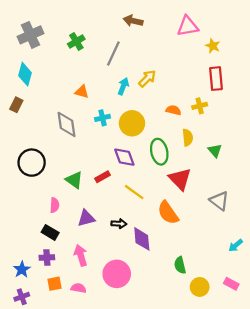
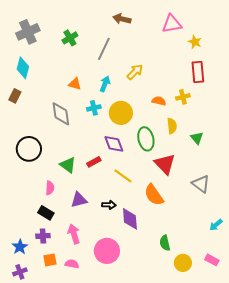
cyan arrow: (123, 86) -> (105, 84), moved

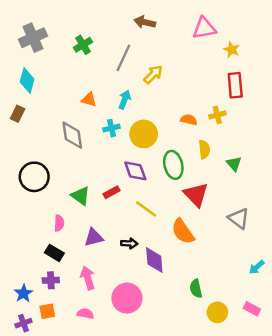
yellow arrow: (135, 72) -> (153, 75), moved
orange square: (50, 260) -> (47, 311), moved

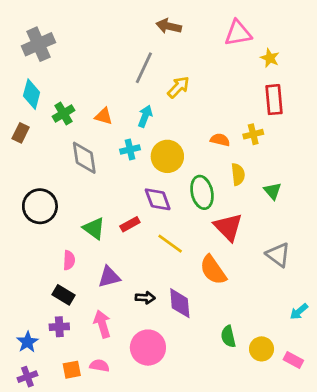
green cross: (83, 45) -> (63, 113), moved
black arrow: (129, 243) -> (145, 298), moved
orange square: (47, 311) -> (72, 370), moved
yellow circle: (217, 312) -> (262, 349), moved

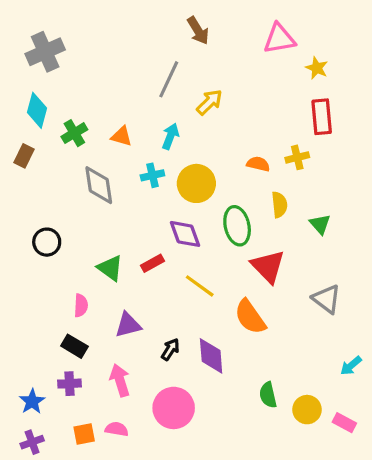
brown arrow: (169, 26) -> (198, 31), turned -135
black circle: (40, 206) -> (47, 242), size x0.7
black arrow: (145, 298) -> (170, 349), turned -60

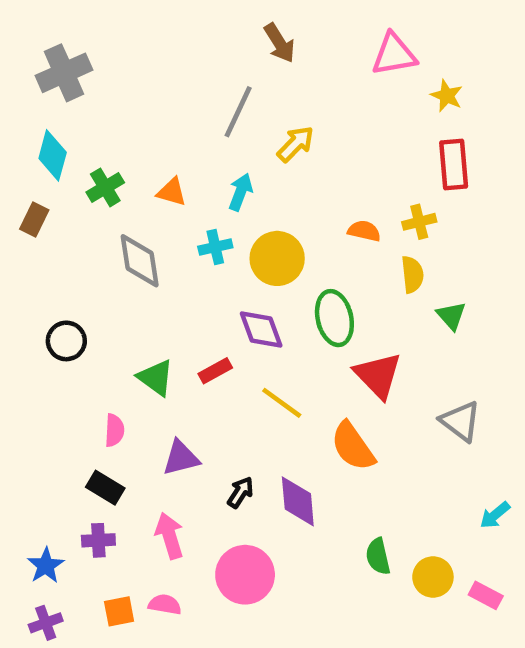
yellow semicircle: (279, 205) -> (412, 274), moved

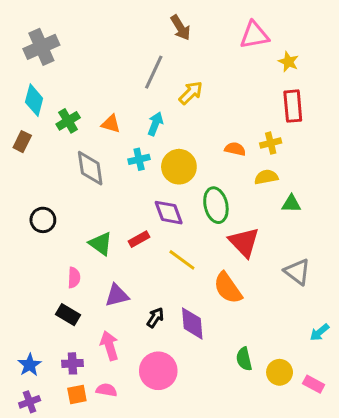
yellow semicircle: (412, 274) -> (266, 177), turned -95
green triangle: (451, 316) -> (291, 204), turned -48
purple cross: (98, 540) -> (72, 363), moved

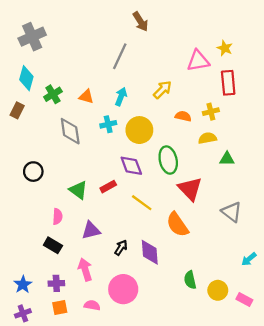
pink triangle: (254, 35) -> (198, 61), moved
yellow arrow: (191, 93) -> (162, 90), moved
pink semicircle: (106, 390) -> (92, 305), moved

